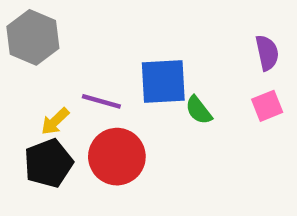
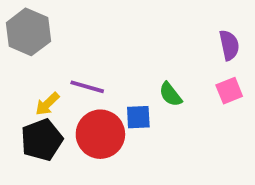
blue square: (163, 81) -> (138, 117), moved, size x0.6

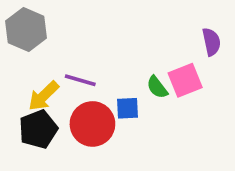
pink square: (229, 91) -> (185, 80), moved, size x1.4
yellow arrow: (47, 104) -> (44, 96), size x1.4

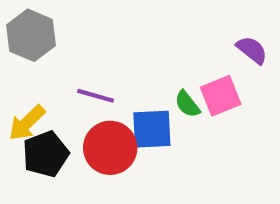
purple semicircle: (211, 42) -> (252, 50), turned -40
yellow arrow: (44, 96) -> (27, 123), moved
blue square: (127, 108) -> (152, 129), size x1.5

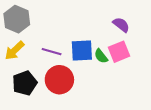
purple semicircle: (252, 50) -> (121, 25), moved
yellow arrow: (27, 123) -> (14, 51), moved
blue square: (152, 129) -> (82, 51), moved

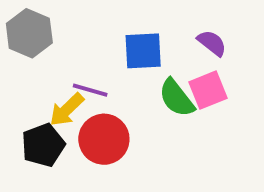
yellow arrow: (14, 51) -> (67, 110), moved
blue square: (82, 51) -> (143, 51), moved
green semicircle: (101, 56) -> (177, 98), size x1.5

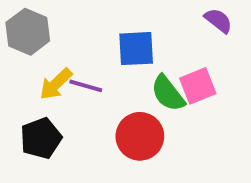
purple semicircle: (212, 43) -> (218, 21), moved
yellow arrow: (67, 110) -> (56, 84), moved
red circle: (104, 139) -> (140, 136), moved

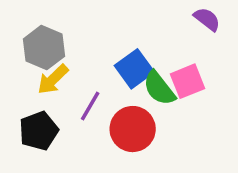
gray hexagon: (28, 32) -> (44, 48), moved
blue square: (136, 49) -> (134, 69), moved, turned -33
purple line: (86, 86) -> (90, 106), moved, turned -76

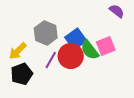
gray hexagon: (44, 48) -> (46, 33), moved
yellow arrow: (53, 79) -> (18, 51), moved
red circle: (133, 129) -> (71, 56), moved

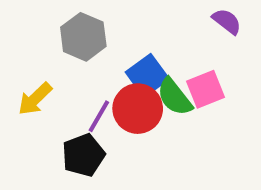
gray hexagon: (46, 33) -> (83, 37), moved
black pentagon: (22, 74) -> (83, 155), moved

